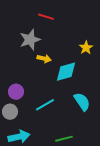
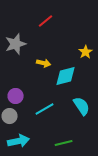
red line: (46, 17) -> (46, 21), turned -56
gray star: (30, 40) -> (16, 44), moved

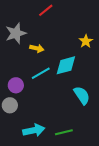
yellow arrow: (44, 63) -> (37, 48), moved
cyan line: (45, 109) -> (41, 73), moved
cyan arrow: (19, 141) -> (34, 130), moved

